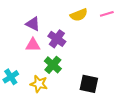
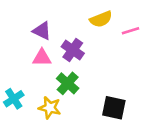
pink line: (107, 14) -> (131, 31), moved

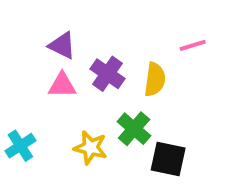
yellow semicircle: (101, 19) -> (155, 79), moved, turned -60
green cross: (68, 83) -> (134, 129), moved
yellow star: (50, 108) -> (90, 148), moved

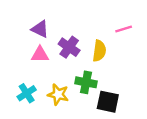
green cross: (134, 129) -> (86, 82), turned -30
cyan cross: (20, 146) -> (27, 93), moved

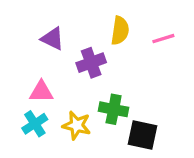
purple cross: (69, 47) -> (91, 63), turned 35
yellow semicircle: (99, 51) -> (120, 31), moved
pink triangle: (40, 54) -> (41, 92), moved

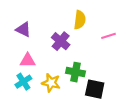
purple triangle: (53, 39) -> (23, 29), moved
pink line: (163, 39) -> (108, 36), moved
purple cross: (91, 63) -> (61, 41), turned -30

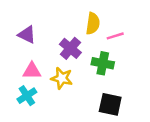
pink line: (108, 36) -> (115, 36), moved
green cross: (75, 72) -> (103, 63), moved
yellow star: (51, 83) -> (62, 78), moved

